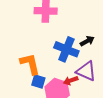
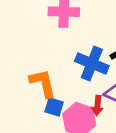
red arrow: (71, 81) -> (97, 105), turned -64

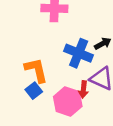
blue square: (54, 107) -> (34, 91), moved, turned 35

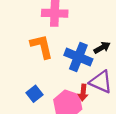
orange L-shape: (36, 70) -> (42, 46), moved

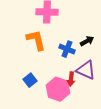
blue cross: (78, 57) -> (67, 49), size x0.7

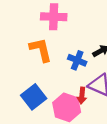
blue square: (30, 80) -> (34, 97), size x1.5

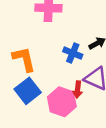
orange L-shape: (41, 50) -> (24, 59), moved

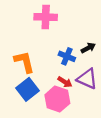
red arrow: (78, 90) -> (65, 82), moved, turned -64

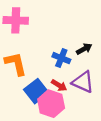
pink cross: (46, 17) -> (16, 20), moved
blue square: (28, 89) -> (36, 91), moved

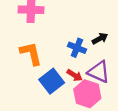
pink hexagon: (51, 104) -> (87, 94), moved

